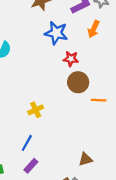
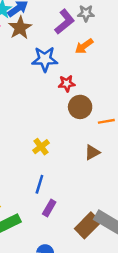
orange arrow: (94, 29) -> (84, 46), turned 42
brown triangle: (85, 159) -> (92, 152), moved

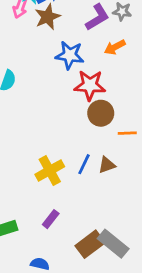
red star: (67, 83) -> (90, 85), size x1.6
yellow cross: (41, 147) -> (50, 171), moved, size x1.5
blue line: (39, 184) -> (84, 164), moved

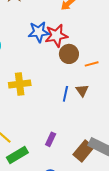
blue star: (70, 55) -> (39, 32), moved
brown triangle: (107, 165) -> (82, 90), turned -32
yellow cross: (50, 171) -> (20, 84), moved, turned 35

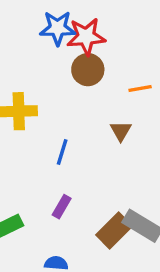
brown circle: (69, 54) -> (88, 70), moved
blue line: (65, 94) -> (62, 152), moved

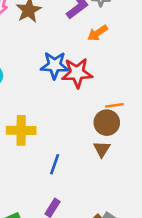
brown circle: (88, 70) -> (107, 123), moved
orange line: (140, 88) -> (114, 105), moved

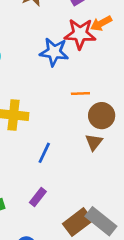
red star: (77, 73) -> (80, 34), moved
orange line: (114, 105) -> (80, 93), moved

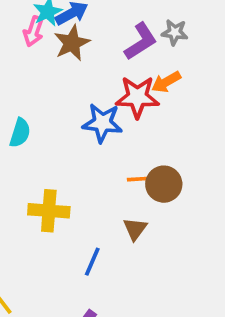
brown circle: (102, 116) -> (164, 184), moved
brown triangle: (94, 142) -> (135, 229), moved

